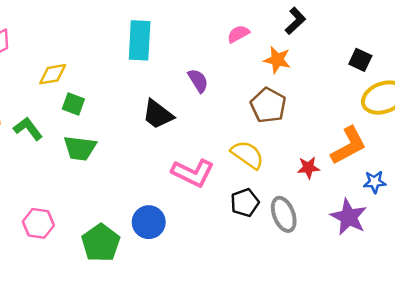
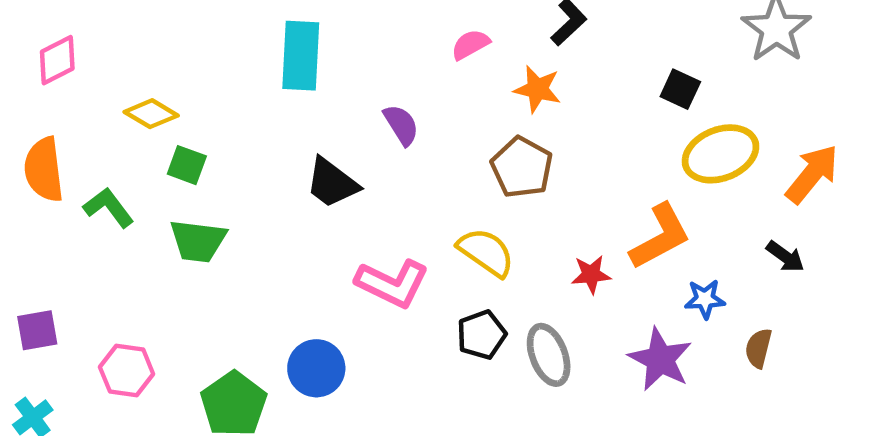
yellow diamond: (53, 74) -> (151, 114), turned 40

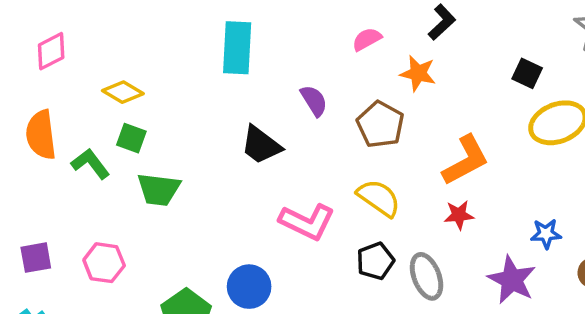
green square: (187, 165) -> (131, 138), moved
brown pentagon: (522, 167) -> (380, 125), moved
orange L-shape: (660, 237) -> (466, 160), moved
pink hexagon: (127, 370) -> (104, 263), moved

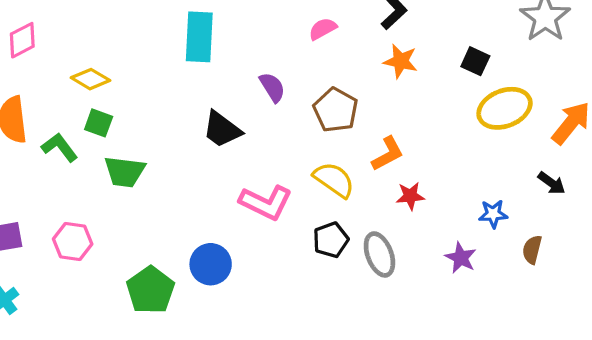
orange star: (418, 73) -> (401, 61), moved
orange L-shape: (466, 160) -> (388, 154), moved, size x0.7
purple star: (512, 280) -> (461, 258), size x0.7

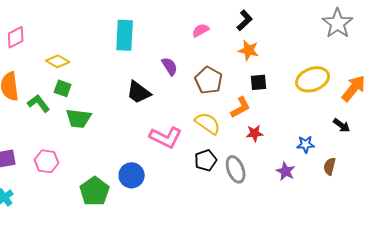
black square: (475, 61) -> (259, 82), moved, turned -30

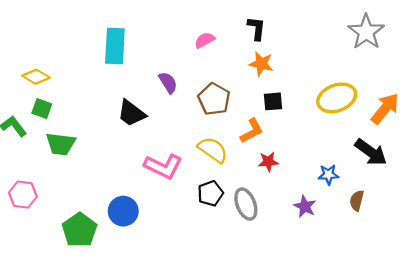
black L-shape: (245, 20) -> (256, 28), turned -40
black arrow: (342, 125) -> (371, 152), size x1.6

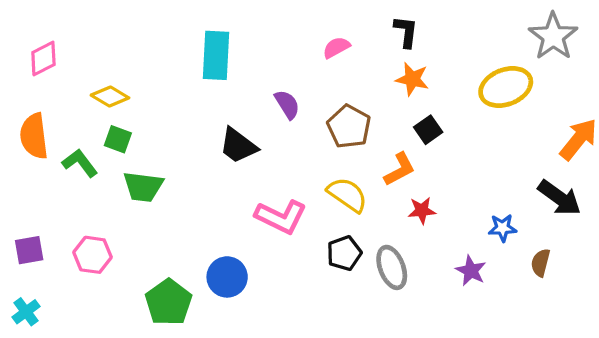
yellow ellipse: (337, 98) -> (506, 87), moved
black square: (273, 101) -> (428, 130), turned -30

